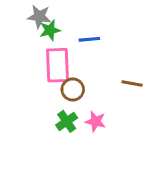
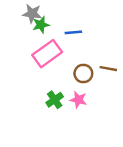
pink rectangle: (58, 65) -> (47, 54), turned 56
brown circle: (73, 90) -> (83, 74), moved

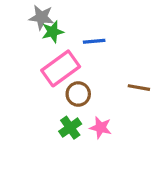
brown circle: (83, 74) -> (78, 94), moved

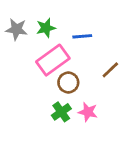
gray star: (41, 17) -> (16, 29), moved
brown line: (139, 88) -> (110, 70), moved, turned -54

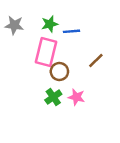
green star: (46, 28) -> (50, 24), moved
pink rectangle: (53, 60) -> (46, 52), turned -40

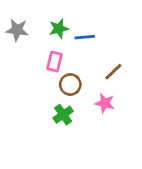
pink rectangle: (46, 52) -> (54, 62), size x0.6
pink star: (76, 97) -> (105, 103), moved

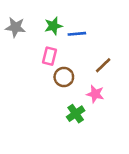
green cross: (63, 115) -> (76, 114), moved

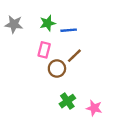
brown line: (103, 65) -> (74, 56), moved
pink star: (95, 94) -> (94, 108), moved

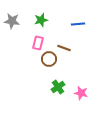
blue line: (69, 30) -> (78, 24), moved
brown line: (74, 56) -> (64, 48), turned 64

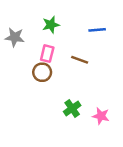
gray star: (12, 21) -> (15, 37), moved
brown circle: (49, 59) -> (42, 72), moved

